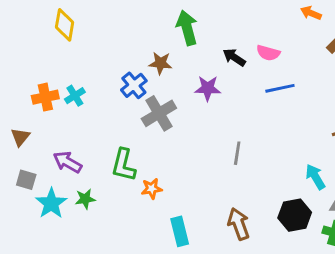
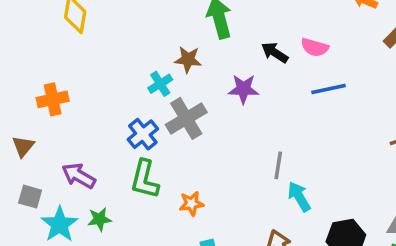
blue cross: (134, 85) -> (143, 134), moved
cyan cross: (75, 96) -> (160, 84), moved
cyan arrow: (315, 177) -> (299, 197), moved
orange star: (152, 189) -> (191, 204), moved

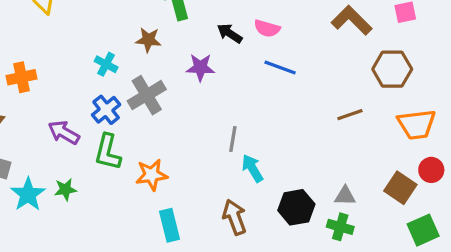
cyan cross: (160, 84) -> (106, 64), moved, turned -30
blue line: (329, 89) -> (280, 67), turned 32
purple arrow: (79, 176) -> (64, 133), moved
orange star: (191, 204) -> (152, 175), size x1.4

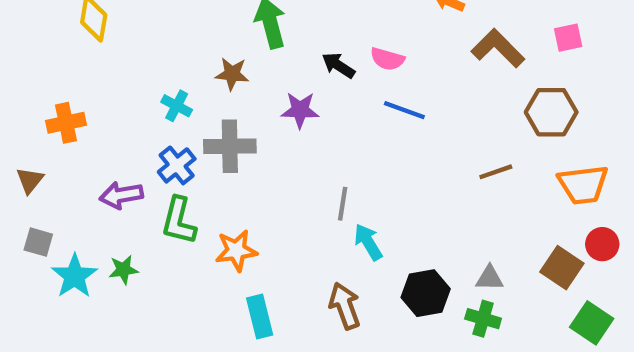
gray cross: (147, 95) -> (230, 146), turned 30
purple arrow: (64, 133) -> (121, 195), turned -40
green square: (423, 230) -> (592, 323), turned -32

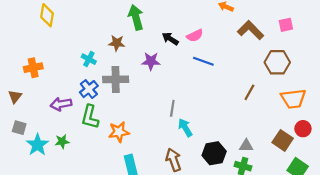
pink semicircle: (387, 59) -> (195, 36), turned -42
brown line: (496, 172) -> (249, 92), turned -42

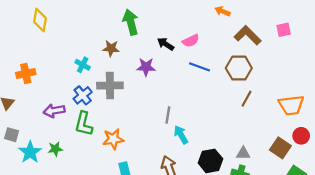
brown hexagon: (277, 62) -> (239, 68), moved

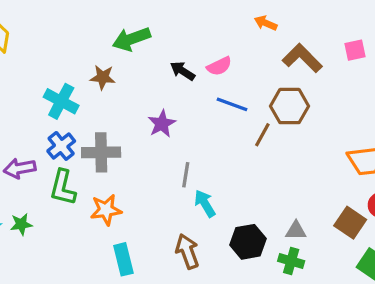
green arrow: (131, 22) -> (131, 39), turned -95
cyan cross: (83, 65) -> (61, 101), size x1.5
purple star: (146, 67) -> (162, 124), moved, turned -30
gray cross: (110, 86) -> (101, 152), moved
brown line: (247, 99) -> (262, 135), moved

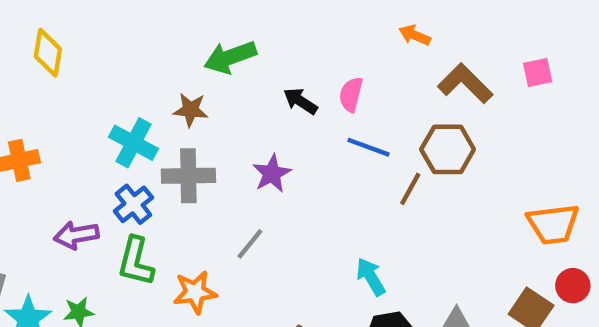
pink semicircle: (219, 66) -> (351, 94), turned 130
gray cross: (101, 152) -> (188, 176), moved
gray line: (186, 175) -> (250, 244), moved, turned 30
cyan arrow: (205, 203) -> (371, 277), moved

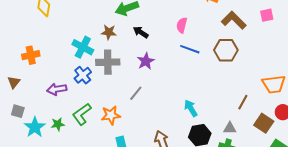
black arrow: (300, 101) -> (141, 32), moved
brown line: (410, 189) -> (243, 102), moved
green L-shape: (136, 261) -> (82, 114), moved, turned 40

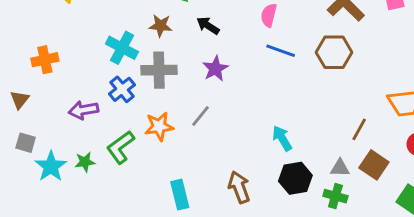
orange star: (111, 115) -> (159, 126), moved
brown square: (264, 123) -> (374, 165), moved

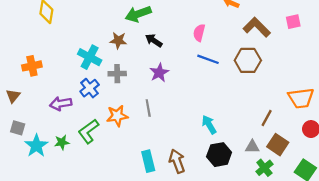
gray cross: (159, 70) -> (117, 74), size x0.7
gray line: (201, 116) -> (148, 108), turned -49
cyan rectangle: (180, 195) -> (148, 161), moved
green cross: (335, 196) -> (264, 168), moved, turned 35

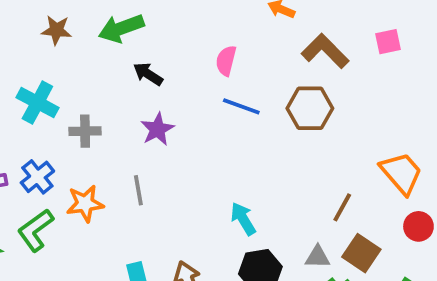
brown star: (118, 40) -> (56, 30), moved
blue cross: (90, 88) -> (37, 177), moved
orange trapezoid: (301, 98) -> (401, 173), turned -124

